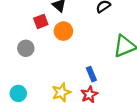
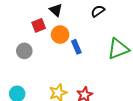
blue rectangle: (91, 74) -> (76, 47), moved

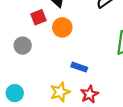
blue rectangle: (76, 47) -> (79, 67), moved, turned -48

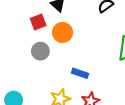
gray circle: (23, 46) -> (40, 51), moved

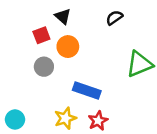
blue rectangle: (80, 73) -> (87, 91), size x1.5

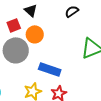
gray circle: (44, 67) -> (16, 50), size x1.6

